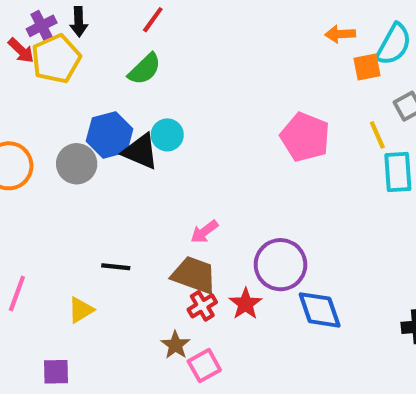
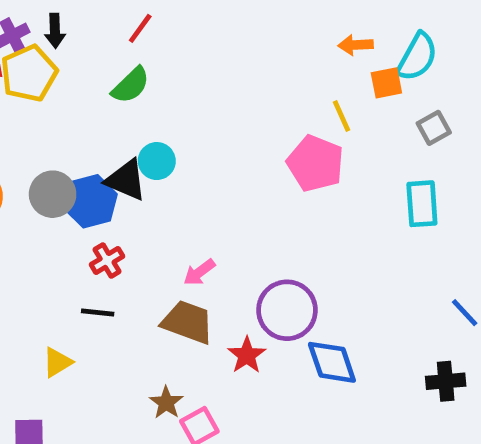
blue hexagon: (110, 135) -> (90, 201), moved
yellow line: (377, 135) -> (341, 116), moved
red cross: (202, 306) -> (107, 260), moved

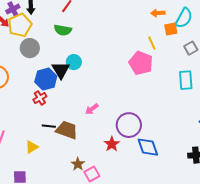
green semicircle: (131, 85) -> (63, 30), turned 54
black triangle: (126, 180) -> (61, 70), turned 36
gray circle: (53, 194) -> (30, 48), moved
red cross: (107, 260) -> (40, 98), moved
brown trapezoid: (188, 322) -> (67, 130), moved

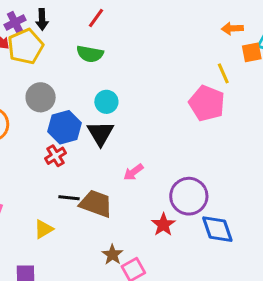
gray circle: (30, 48) -> (41, 97), moved
black triangle: (61, 70) -> (100, 133), moved

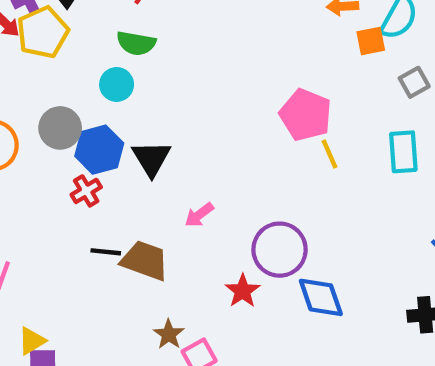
yellow line: (223, 73) -> (329, 154), moved
gray circle: (41, 97) -> (60, 128), moved
cyan circle: (106, 102) -> (117, 84), moved
yellow triangle: (44, 229) -> (32, 341), moved

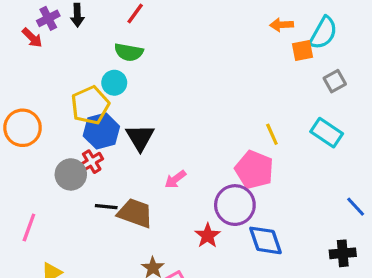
yellow pentagon: (43, 32) -> (90, 105), moved
pink pentagon: (306, 115) -> (254, 170), moved
gray circle: (60, 128) -> (71, 174), moved
cyan rectangle: (403, 152) -> (327, 133), turned -52

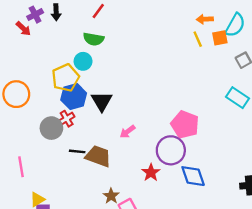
yellow line: (272, 134) -> (198, 39), moved
pink line: (29, 228) -> (21, 167), turned -30

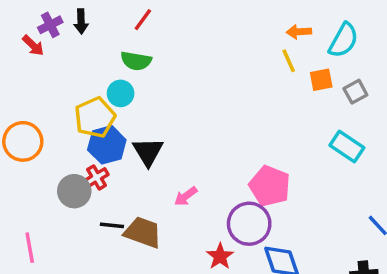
orange square: (220, 38) -> (321, 80), moved

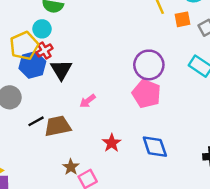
red cross: (97, 177) -> (44, 51), moved
purple circle: (249, 224) -> (149, 65), moved
black line: (112, 225) -> (36, 121), turned -35
brown trapezoid: (143, 232) -> (58, 126), turned -32

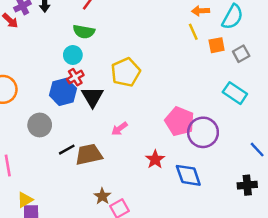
yellow pentagon: (24, 46) -> (126, 72), moved
purple circle: (149, 65) -> (203, 132), moved
red star: (112, 143) -> (155, 159), moved

